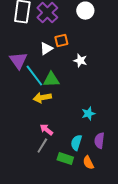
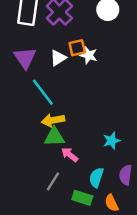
purple triangle: (18, 61) -> (25, 58), moved
white star: (80, 61) -> (89, 55), moved
green triangle: (51, 80) -> (54, 137), moved
pink arrow: (46, 130) -> (70, 155), moved

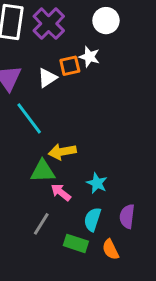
white star: (89, 55) -> (89, 57), moved
yellow arrow: (53, 120) -> (62, 152), moved
cyan star: (112, 141) -> (97, 183), moved, turned -30

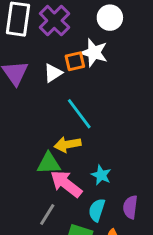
white star: (89, 57) -> (94, 53), size x1.4
cyan line: (29, 118) -> (79, 114), moved
pink arrow: (61, 192) -> (66, 184), size x1.6

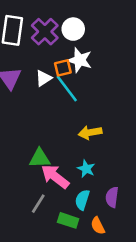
white circle: (110, 18) -> (73, 29), moved
cyan line: (79, 114) -> (67, 89), moved
yellow arrow: (68, 144) -> (90, 133), moved

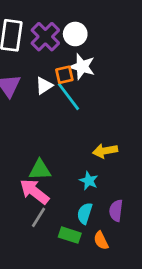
yellow arrow: (90, 133) -> (105, 151), moved
pink arrow: (55, 176) -> (34, 192), moved

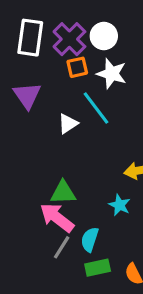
orange square: (64, 75) -> (77, 67), moved
white triangle: (44, 86) -> (68, 124), moved
cyan semicircle: (85, 213) -> (90, 239), moved
green rectangle: (70, 235) -> (98, 268), turned -30

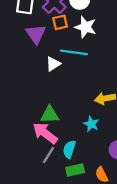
purple triangle: (27, 95) -> (36, 34), moved
cyan line: (96, 108) -> (74, 52), turned -45

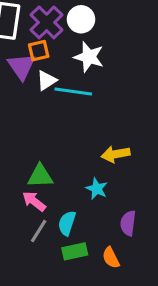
orange square: (60, 22) -> (39, 51), moved
white triangle: (53, 64) -> (47, 80), moved
pink arrow: (45, 133) -> (34, 201), size x0.7

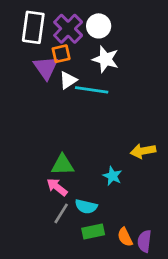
yellow arrow: (116, 154) -> (143, 151), moved
cyan semicircle: (67, 223) -> (86, 206), turned -95
purple semicircle: (128, 223) -> (144, 241), moved

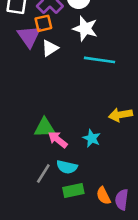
cyan line: (92, 90) -> (100, 60), moved
pink arrow: (57, 187) -> (58, 140), moved

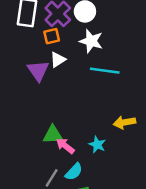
purple triangle: (29, 36) -> (38, 71), moved
cyan semicircle: (67, 167) -> (74, 172), turned -60

